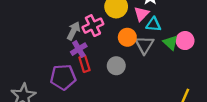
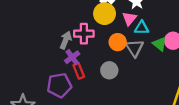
pink cross: (93, 26) -> (84, 34), turned 30

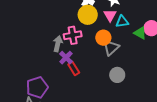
gray triangle: (135, 48) -> (111, 48), moved, turned 30
gray circle: (109, 70) -> (117, 75), moved
purple pentagon: (59, 85) -> (37, 87), moved

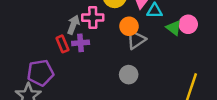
purple cross: (66, 58) -> (81, 43), turned 32
red rectangle: (74, 69) -> (62, 44), moved
gray circle: (117, 75) -> (129, 75), moved

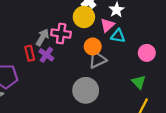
green triangle: (174, 28) -> (139, 82), moved
purple cross: (81, 43) -> (46, 55), turned 32
gray circle: (129, 75) -> (86, 90), size x1.5

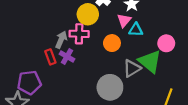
yellow circle: (84, 17) -> (88, 14), moved
gray triangle: (97, 60) -> (132, 68), moved
green triangle: (139, 82) -> (150, 61), moved, size x1.6

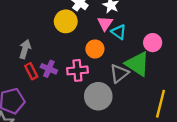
cyan triangle: (136, 30) -> (119, 32), turned 40
pink cross: (79, 34) -> (77, 70), moved
gray arrow: (61, 40) -> (25, 49), moved

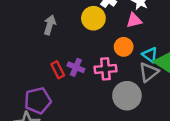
pink triangle: (105, 23) -> (134, 20), turned 42
cyan triangle: (119, 32) -> (150, 55), moved
gray arrow: (25, 49) -> (50, 25), moved

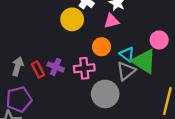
gray arrow: (50, 25) -> (18, 66), moved

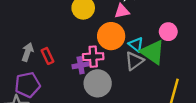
orange circle: (102, 47) -> (111, 36), size x1.5
purple cross: (56, 67) -> (81, 65), moved, turned -35
gray circle: (105, 94) -> (98, 83), moved

